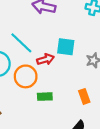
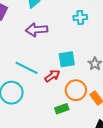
orange circle: (26, 76) -> (76, 90), moved

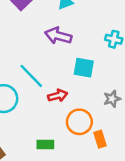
cyan square: (67, 59) -> (84, 68), moved
green rectangle: (62, 109) -> (45, 145), moved

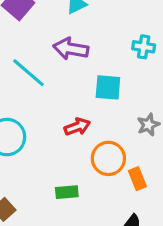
cyan line: (31, 76) -> (28, 73), moved

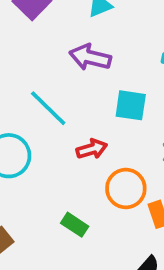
cyan line: (28, 73) -> (48, 108), moved
green rectangle: (67, 192) -> (75, 225), turned 35

